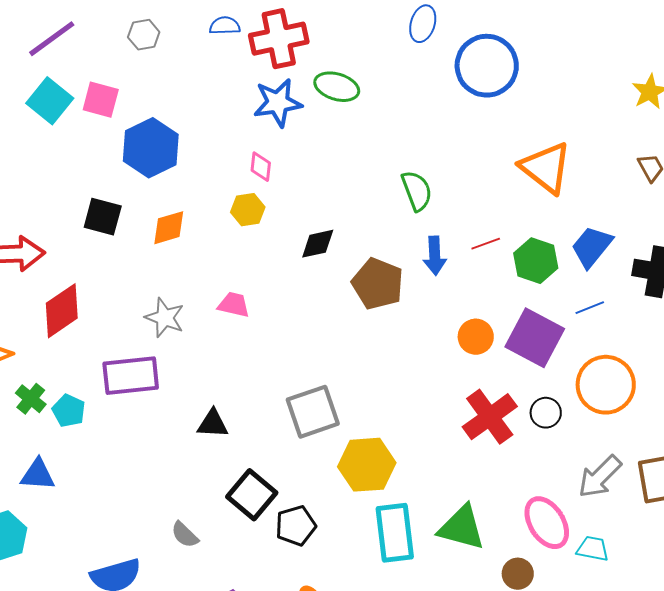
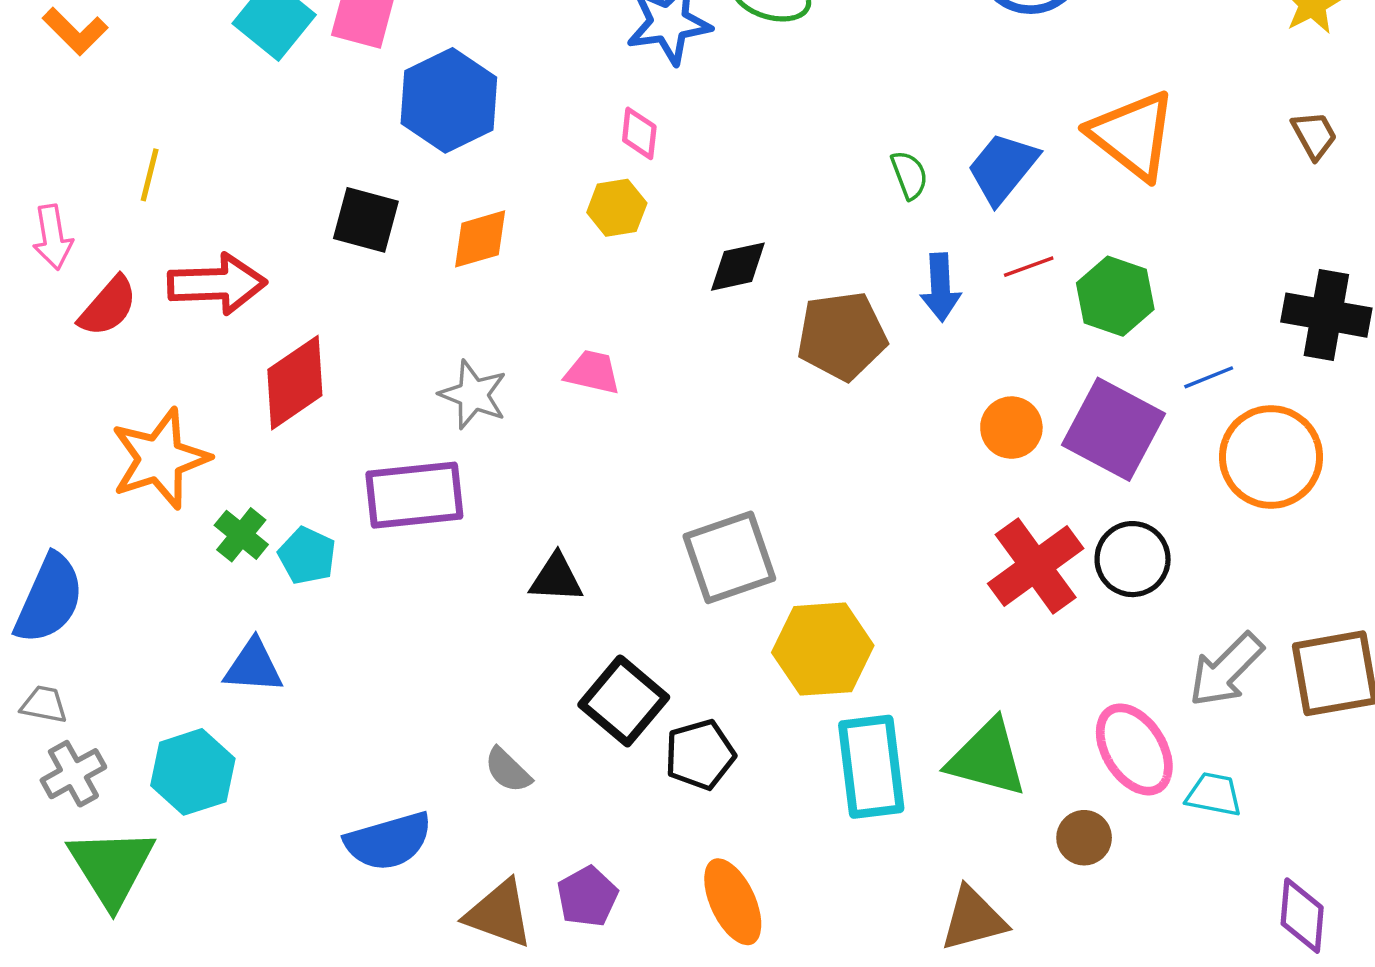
green semicircle: (417, 191) -> (909, 175), size x0.7
blue trapezoid: (592, 247) -> (1003, 168), moved
brown pentagon: (378, 284) -> (842, 336), turned -30
orange circle: (606, 385) -> (1271, 457), moved
black circle: (546, 413) -> (1133, 559), size x1.4

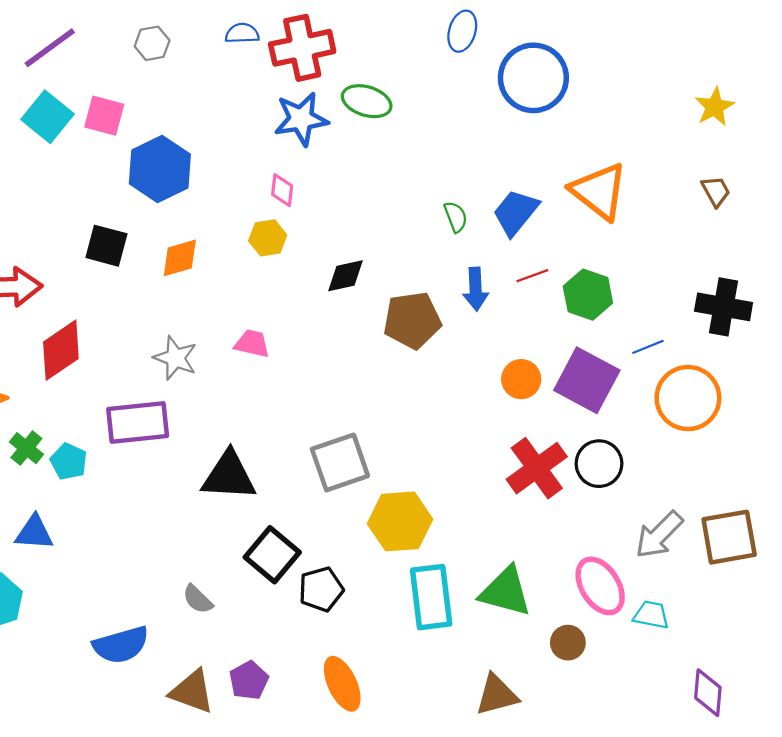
black triangle: (556, 578) -> (229, 476), size x1.6

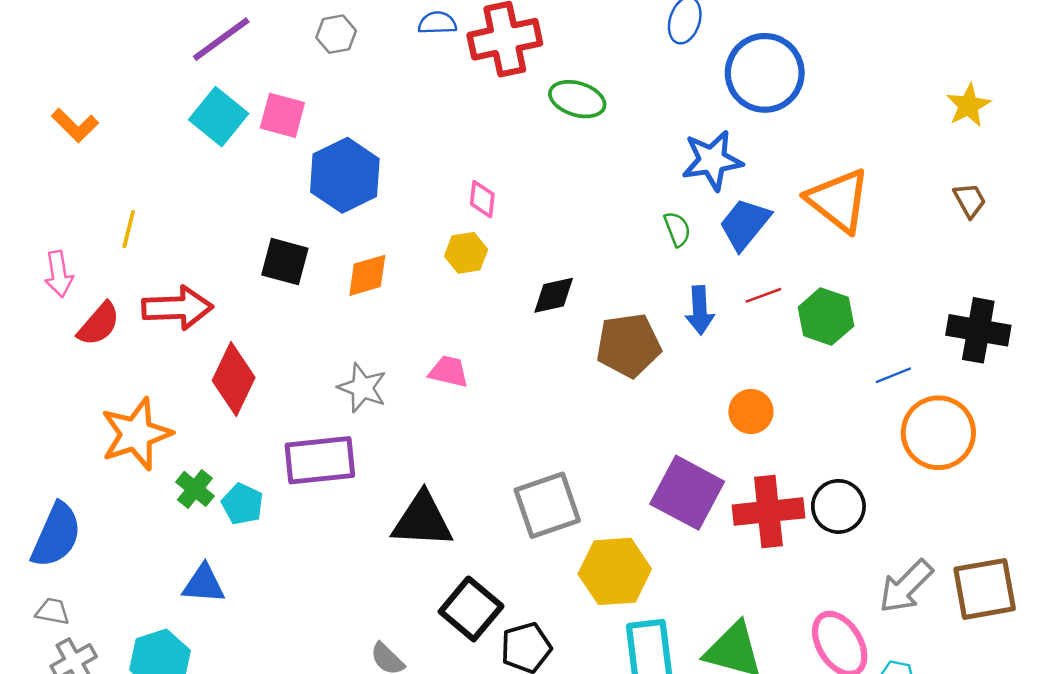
blue star: (301, 119) -> (712, 160), moved
red diamond: (61, 350) -> (234, 379), turned -30
purple square: (587, 380) -> (687, 493), moved
red cross: (537, 468) -> (768, 511), turned 30

